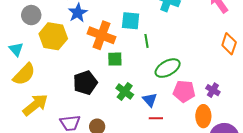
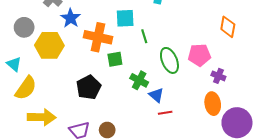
green ellipse: (168, 68) -> (169, 60), turned -75
green cross: (125, 91) -> (139, 80), moved
pink pentagon: (184, 91) -> (199, 55), moved
yellow arrow: (35, 105) -> (42, 117), turned 48

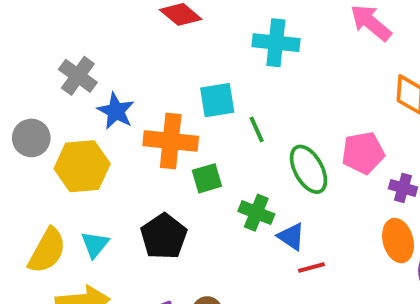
cyan triangle: (14, 64) -> (95, 244), moved, turned 35

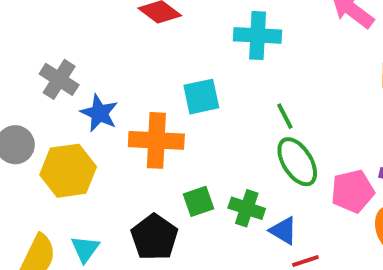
green line: (257, 129) -> (285, 116), moved
pink pentagon: (363, 153) -> (353, 191), moved
green square: (207, 178) -> (198, 201), moved

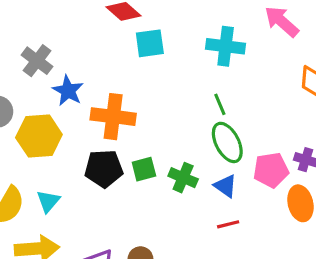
cyan cross: (258, 35) -> (226, 46), moved
cyan square: (201, 97) -> (150, 43), moved
blue triangle: (283, 231) -> (225, 186), moved
black pentagon: (154, 237) -> (104, 169), moved, turned 30

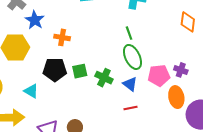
orange cross: (113, 117) -> (62, 37), size x0.6
cyan triangle: (48, 201) -> (31, 91), moved, turned -42

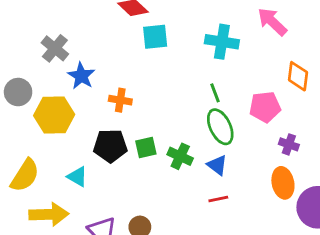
pink pentagon: (159, 75) -> (265, 107), moved

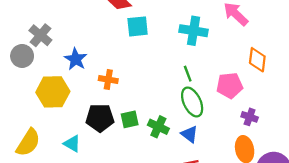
gray cross: (55, 48) -> (40, 35), moved
gray circle: (18, 92) -> (22, 56), moved

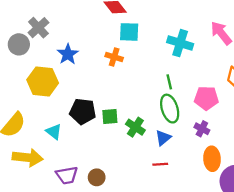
orange cross: (108, 80) -> (114, 57), moved
purple cross: (250, 117) -> (202, 129), moved
blue triangle: (189, 134) -> (163, 138), turned 35

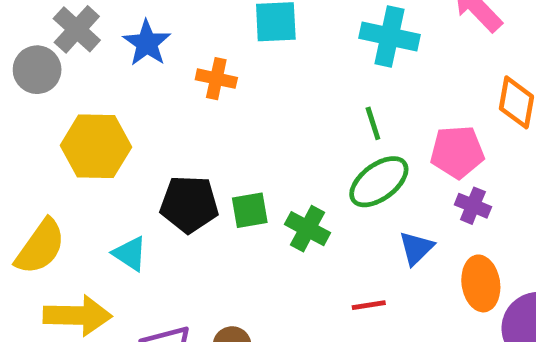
blue star: (68, 54) -> (147, 43), moved
orange cross: (114, 57) -> (216, 79), moved
green ellipse: (170, 109) -> (379, 182), turned 76
purple cross: (202, 129) -> (473, 206), moved
blue triangle: (163, 138) -> (416, 248), moved

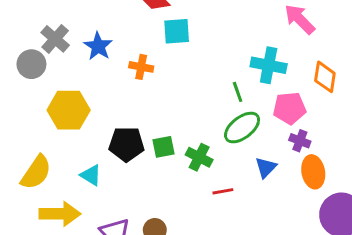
cyan cross: (389, 36) -> (269, 65), moved
orange ellipse: (481, 283) -> (313, 172), moved
red line: (369, 305) -> (223, 191), moved

